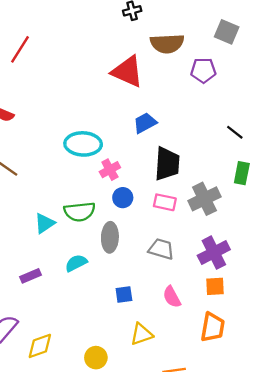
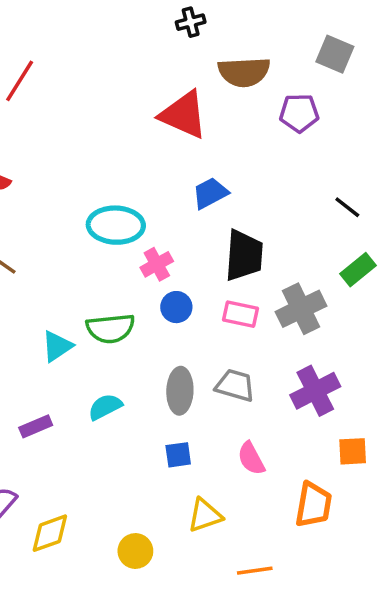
green rectangle: (242, 173) -> (358, 270), turned 40
gray ellipse: (110, 237) -> (180, 391), moved
orange square: (215, 286) -> (353, 451), moved

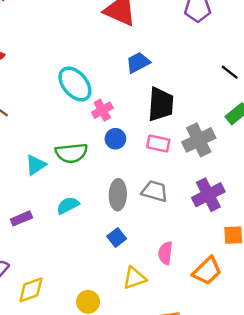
cyan ellipse: (116, 225) -> (75, 84), turned 48
blue square: (178, 455) -> (117, 238), turned -30
pink semicircle: (251, 458) -> (165, 253), moved, turned 35
orange trapezoid: (313, 505) -> (207, 271), turned 36

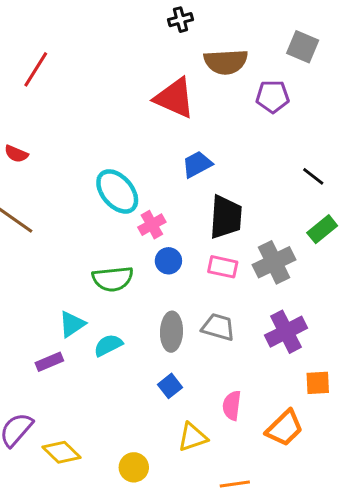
cyan triangle: (36, 165) -> (72, 324), moved
yellow diamond: (31, 290) -> (61, 452), turned 64

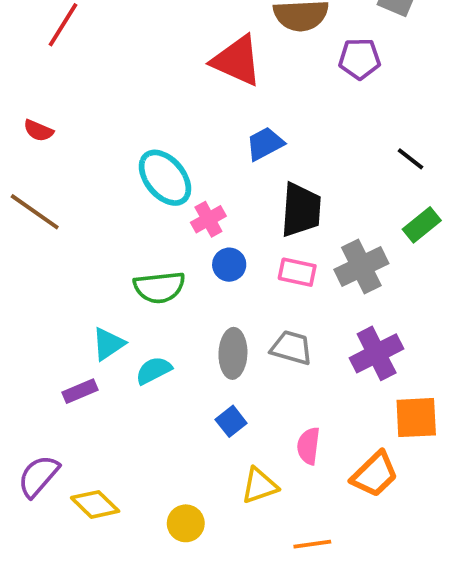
orange square: (318, 383) -> (416, 418), size x1.4

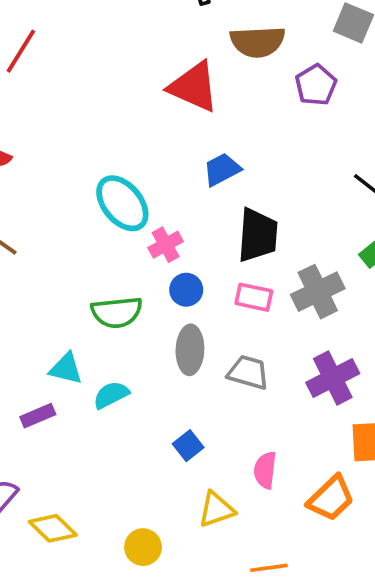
purple pentagon: (360, 59) -> (316, 85), turned -30
cyan triangle: (108, 344) -> (66, 369), turned 48
gray ellipse: (233, 353) -> (190, 350), moved

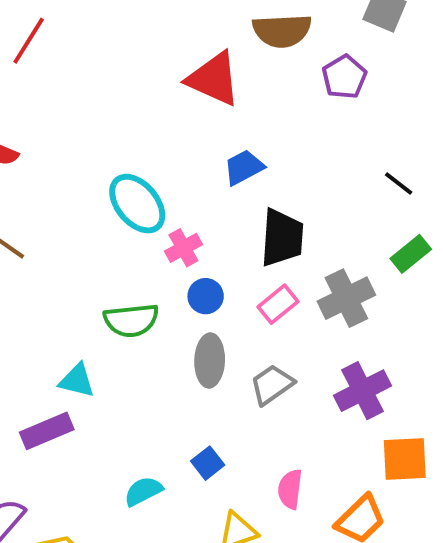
pink rectangle: (254, 297) -> (278, 304), turned -51
gray trapezoid: (248, 372) -> (272, 385), turned -51
cyan semicircle: (111, 395) -> (143, 491), moved
purple rectangle: (38, 416) -> (47, 431), size x1.4

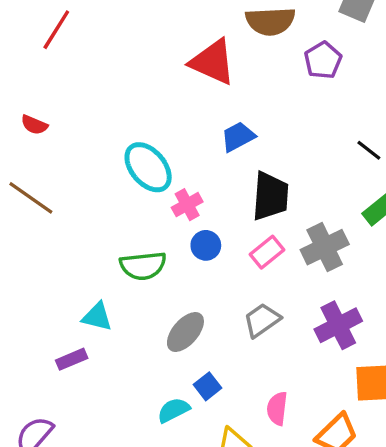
gray ellipse: (210, 360) -> (185, 332), moved, turned 39
purple rectangle: (47, 431) -> (72, 359), size x0.7
cyan semicircle: (143, 491) -> (174, 410), moved

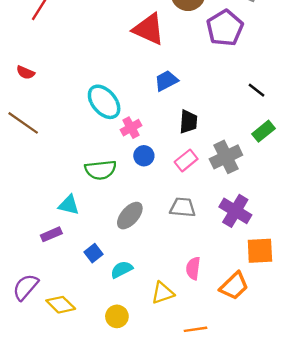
purple pentagon: (323, 60) -> (225, 28), size x1.4
black trapezoid: (270, 196) -> (188, 122), size x0.7
gray trapezoid: (262, 320) -> (183, 207), turned 40
purple cross: (338, 325) -> (235, 211), turned -32
blue square: (208, 386) -> (93, 253), moved

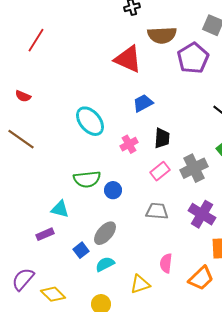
pink cross: (131, 128) -> (129, 144), moved
blue circle: (144, 156) -> (113, 190), moved
gray ellipse: (130, 216) -> (105, 233), moved

